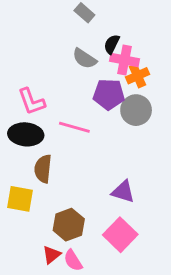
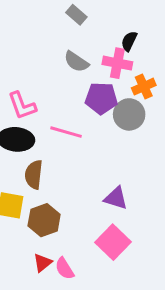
black semicircle: (112, 44) -> (129, 41), moved
orange cross: (137, 76) -> (144, 87), moved
brown hexagon: (69, 225) -> (44, 220), moved

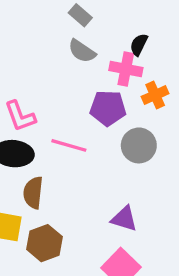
gray semicircle: (76, 62) -> (82, 51), moved
gray circle: (129, 114) -> (139, 145), moved

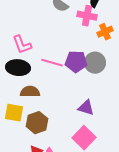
purple pentagon: (108, 108) -> (76, 62), moved
brown semicircle: (33, 193) -> (30, 92), turned 84

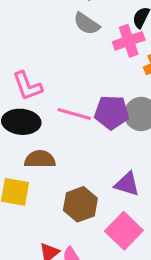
pink cross: (87, 16) -> (129, 41), turned -30
brown hexagon: (37, 123) -> (80, 204), moved

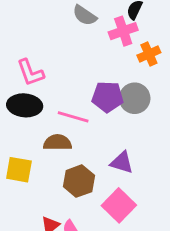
pink line: (74, 114) -> (73, 117), moved
brown semicircle: (40, 159) -> (57, 143), moved

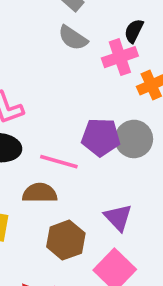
purple triangle: (122, 163) -> (118, 217), turned 30

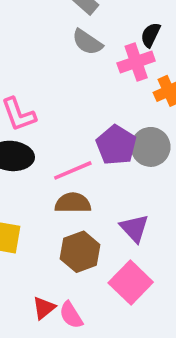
purple pentagon: (101, 137) -> (116, 145), turned 30
pink line: (59, 162) -> (73, 170), turned -39
brown semicircle: (40, 193) -> (73, 203), moved

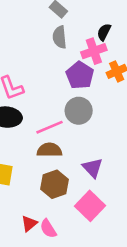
gray semicircle: (87, 42) -> (60, 37), turned 50
purple pentagon: (116, 145) -> (80, 75), moved
gray circle: (151, 147) -> (79, 111), moved

